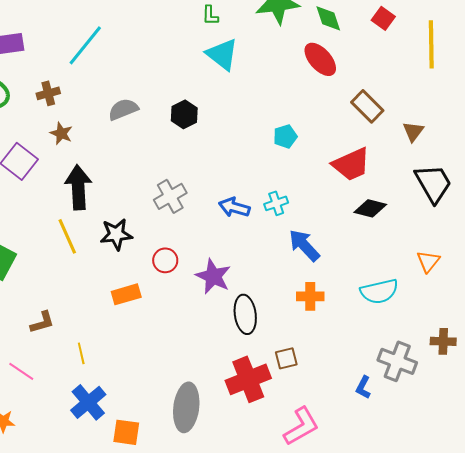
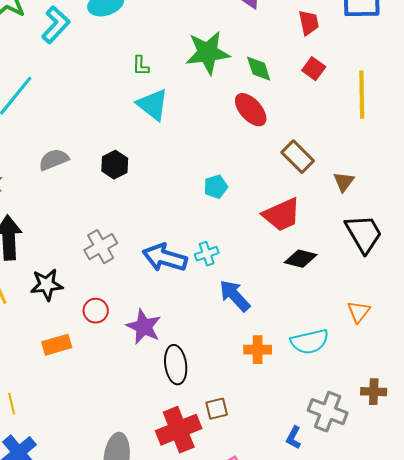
blue arrow: (234, 207) -> (165, 258), size x1.4
orange cross: (310, 296) -> (258, 350), moved

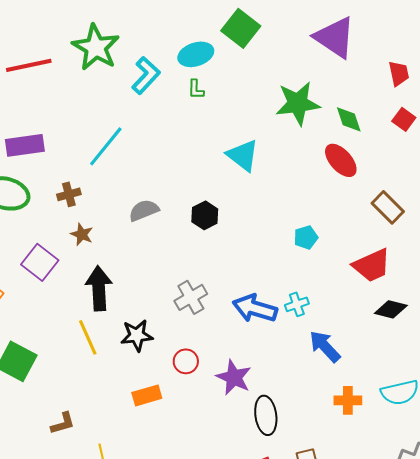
green L-shape: (141, 66) -> (196, 89), moved

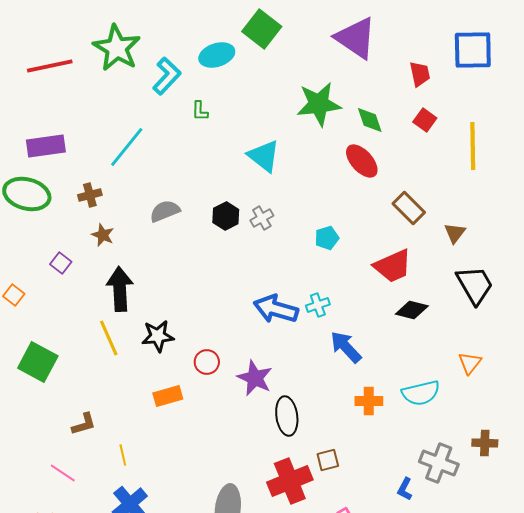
green L-shape: (196, 89) -> (200, 111), moved
purple square: (40, 262) -> (61, 263), size x0.6
gray cross: (191, 297) -> (262, 218), moved, size x0.7

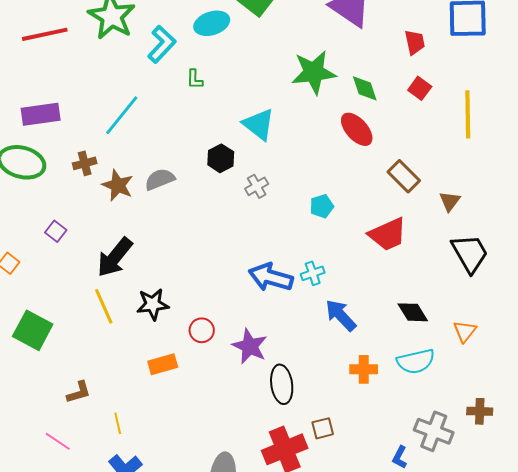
black hexagon: (226, 216) -> (221, 158), moved
brown star: (103, 235) -> (118, 185), moved, size x1.4
black arrow: (120, 289) -> (115, 257), turned -138
black diamond: (412, 310) -> (413, 312), moved, turned 44

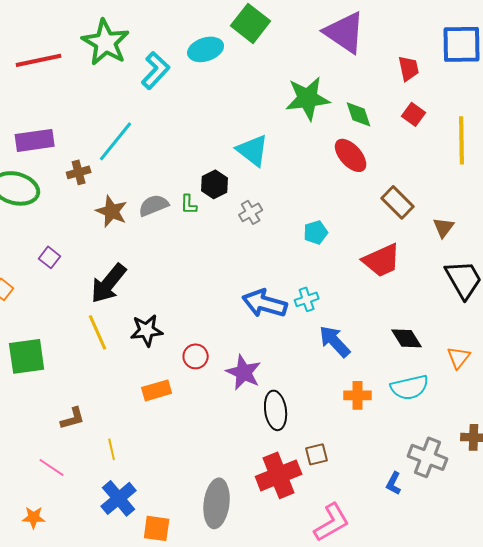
green L-shape: (195, 79) -> (189, 204), moved
brown cross: (85, 163) -> (79, 172), moved
green square: (33, 330) -> (27, 356), turned -36

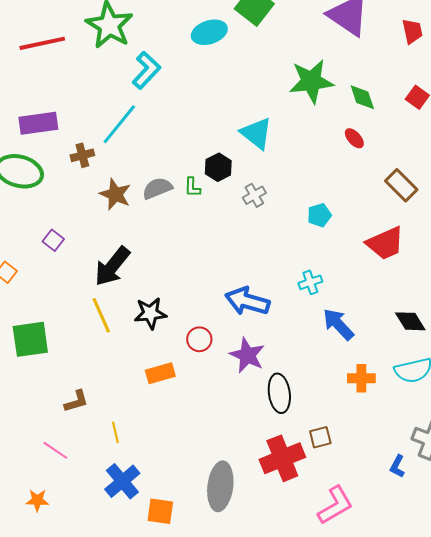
red trapezoid: (409, 68) -> (412, 31), moved
cyan L-shape: (156, 70) -> (146, 70), moved
red ellipse: (351, 155) -> (354, 138), size x0.6
blue arrow: (265, 303) -> (247, 301), moved

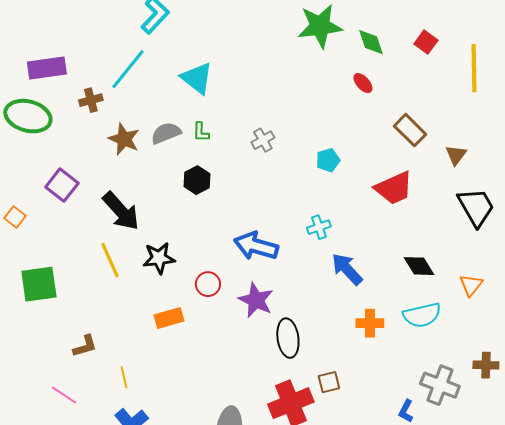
cyan triangle: (256, 133) -> (197, 78), moved
black hexagon: (218, 167) -> (197, 180), moved
purple square: (53, 240) -> (62, 185), size x1.5
black arrow: (112, 266) -> (121, 211), turned -81

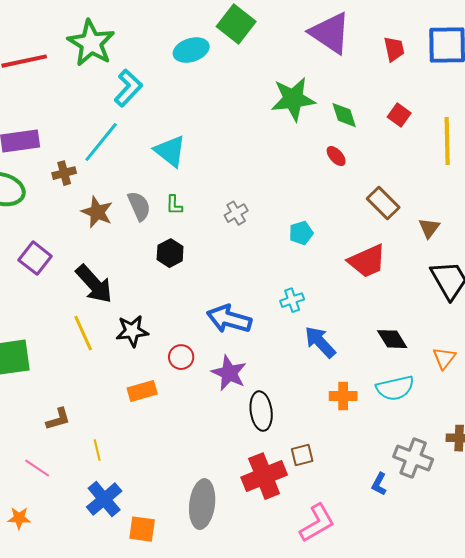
gray semicircle: (166, 133) -> (139, 206), turned 88

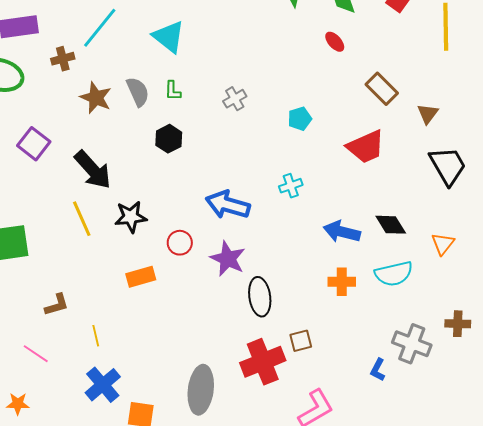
blue arrow: (320, 342) -> (342, 232), moved, turned -33

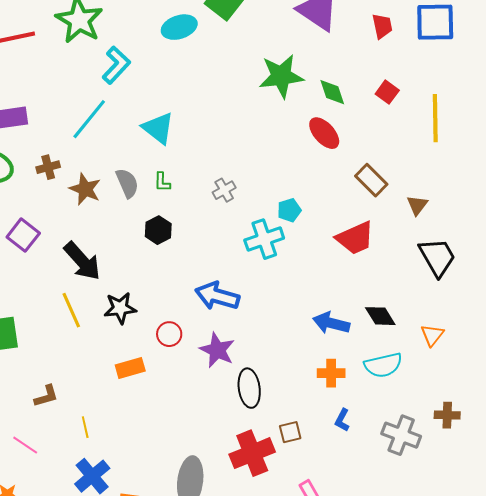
red ellipse: (335, 42) -> (324, 133), size x1.6
brown cross: (63, 59) -> (48, 167), moved
cyan cross: (291, 186) -> (264, 239), moved, size x1.6
blue L-shape: (378, 370) -> (342, 420), moved

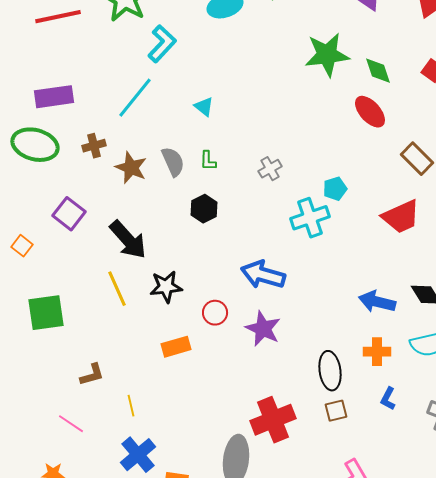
cyan triangle: (158, 128) -> (204, 107), size x0.6
black ellipse: (249, 388) -> (330, 371), moved
red cross: (252, 453) -> (273, 420), moved

